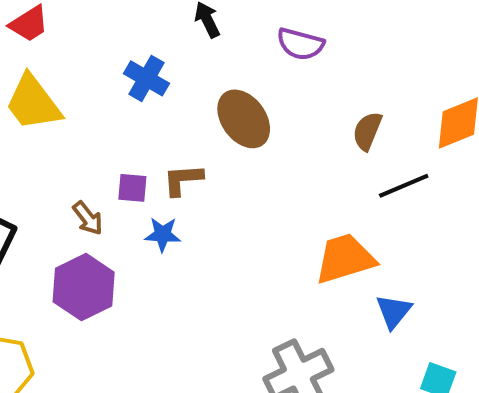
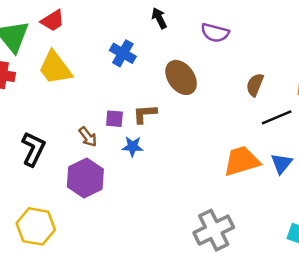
blue triangle: (394, 311) -> (282, 163), moved

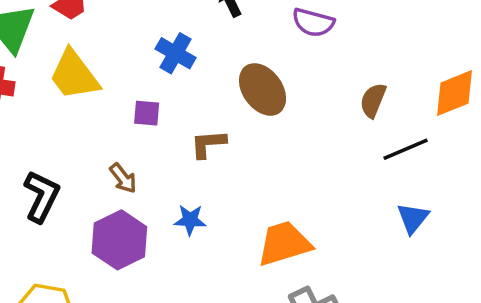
purple square: (114, 119) -> (147, 113), moved
blue star: (133, 147) -> (190, 220), moved
orange trapezoid: (242, 161) -> (284, 243), moved

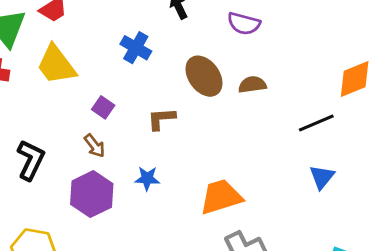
brown semicircle: (373, 100) -> (252, 85), moved, turned 60
purple square: (147, 113) -> (103, 107), moved, turned 30

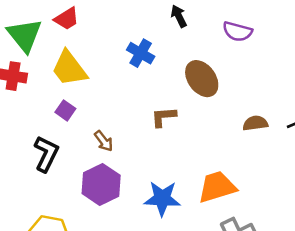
brown semicircle: (252, 85) -> (255, 123), moved
purple square: (103, 107) -> (65, 110), moved
blue star: (147, 178) -> (162, 198), moved, size x1.6

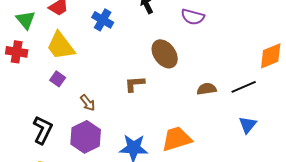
green triangle: (25, 35) -> (26, 20), size x0.7
blue cross: (141, 53) -> (103, 20), moved
black L-shape: (46, 154) -> (43, 130), moved

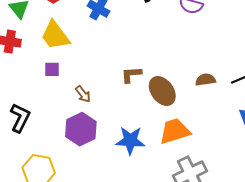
brown ellipse: (165, 54) -> (162, 91), moved
purple square: (58, 79) -> (52, 69), turned -35
black L-shape: (43, 130) -> (20, 118), moved

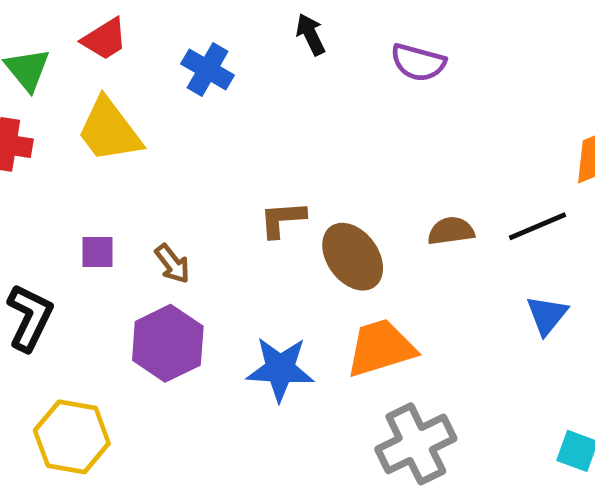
purple square: (52, 69) -> (98, 252), moved

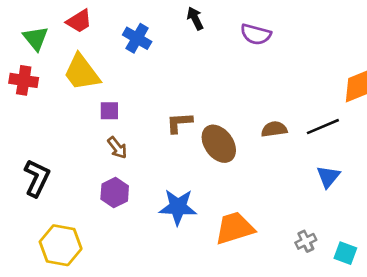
purple square: (98, 252) -> (109, 111), moved
purple hexagon: (168, 343) -> (115, 192), size x0.7
orange trapezoid: (381, 348) -> (235, 228), moved
gray cross: (416, 444) -> (306, 241), moved, size x0.5

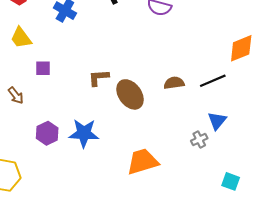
yellow trapezoid: (82, 73) -> (21, 38), size x0.7
brown arrow: (117, 148) -> (16, 95), moved
blue star: (178, 207) -> (84, 133), moved
gray cross: (306, 241) -> (199, 140), moved

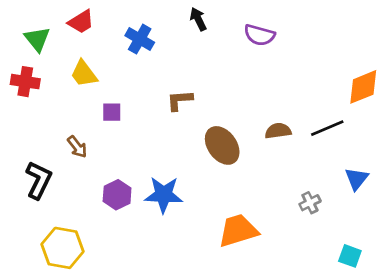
brown L-shape: (99, 78) -> (180, 100), moved
blue triangle: (217, 121) -> (357, 179), moved

